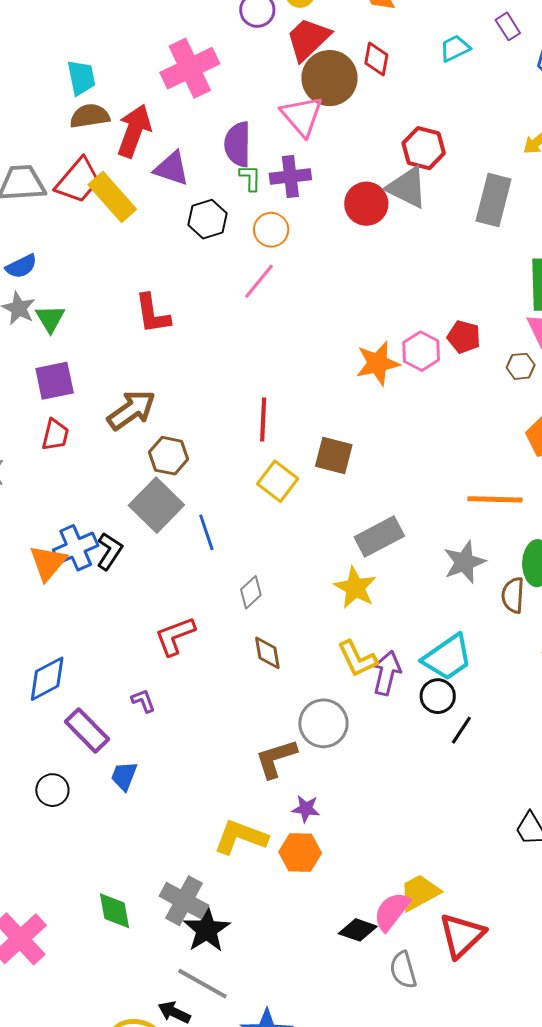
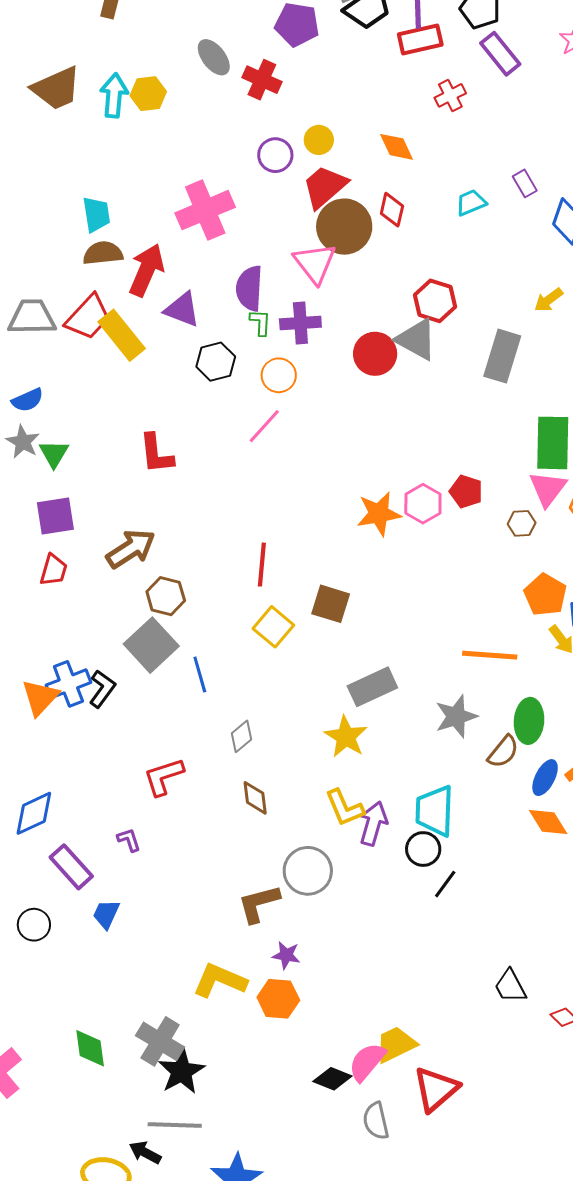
brown semicircle: (513, 595) -> (503, 752), turned -147
cyan trapezoid: (447, 657) -> (435, 811), turned 124
gray line: (202, 984) -> (175, 1125), turned -30

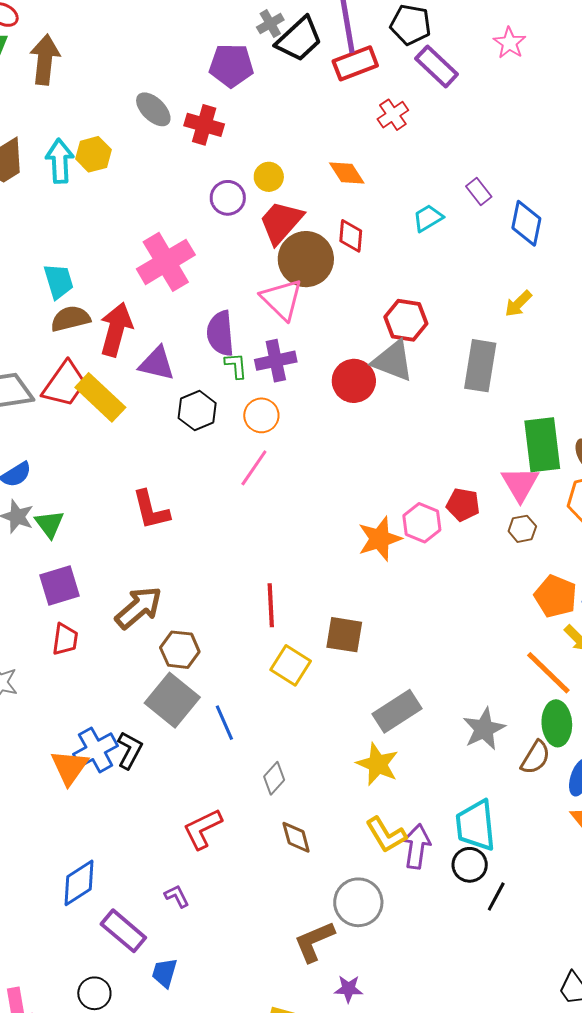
pink triangle: (548, 489) -> (520, 484), moved
orange line: (490, 655) -> (548, 673), moved, turned 48

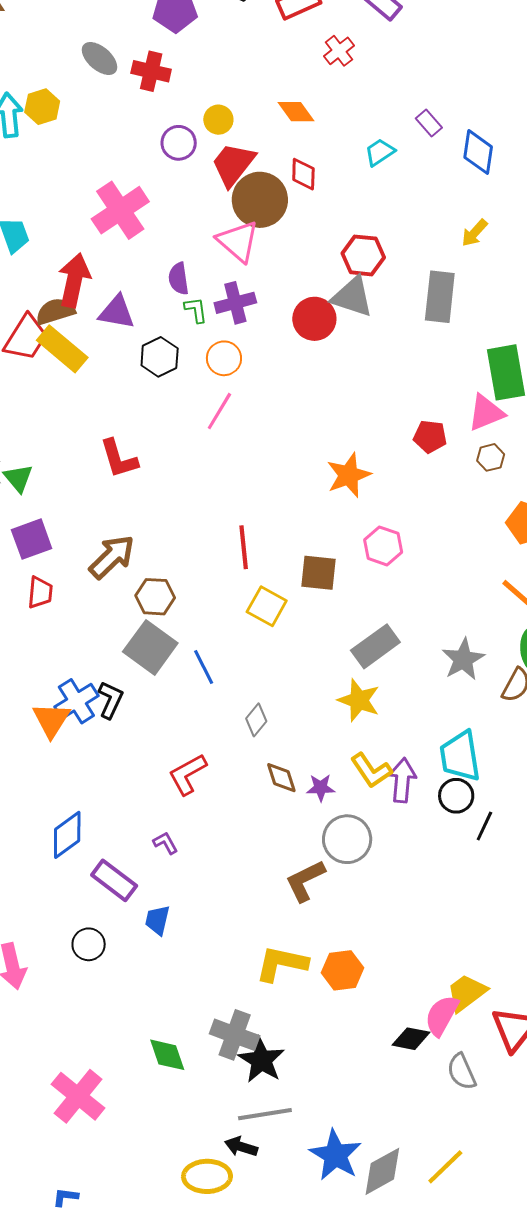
brown semicircle: (70, 319) -> (55, 311), moved
purple semicircle: (220, 333) -> (179, 279), size x0.7
pink triangle: (520, 484) -> (486, 413), turned 42
pink hexagon: (422, 523) -> (383, 546), moved
purple star: (349, 989) -> (321, 788), moved

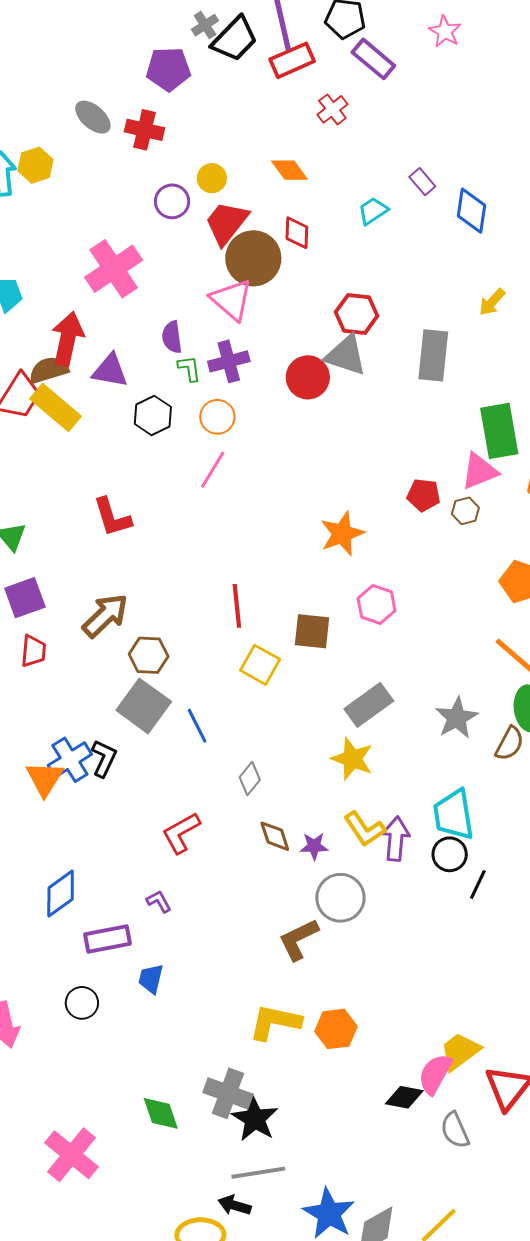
yellow arrow: (474, 233) -> (492, 302), moved
brown hexagon: (491, 457) -> (465, 511), moved
purple rectangle: (114, 880) -> (107, 939), turned -48

